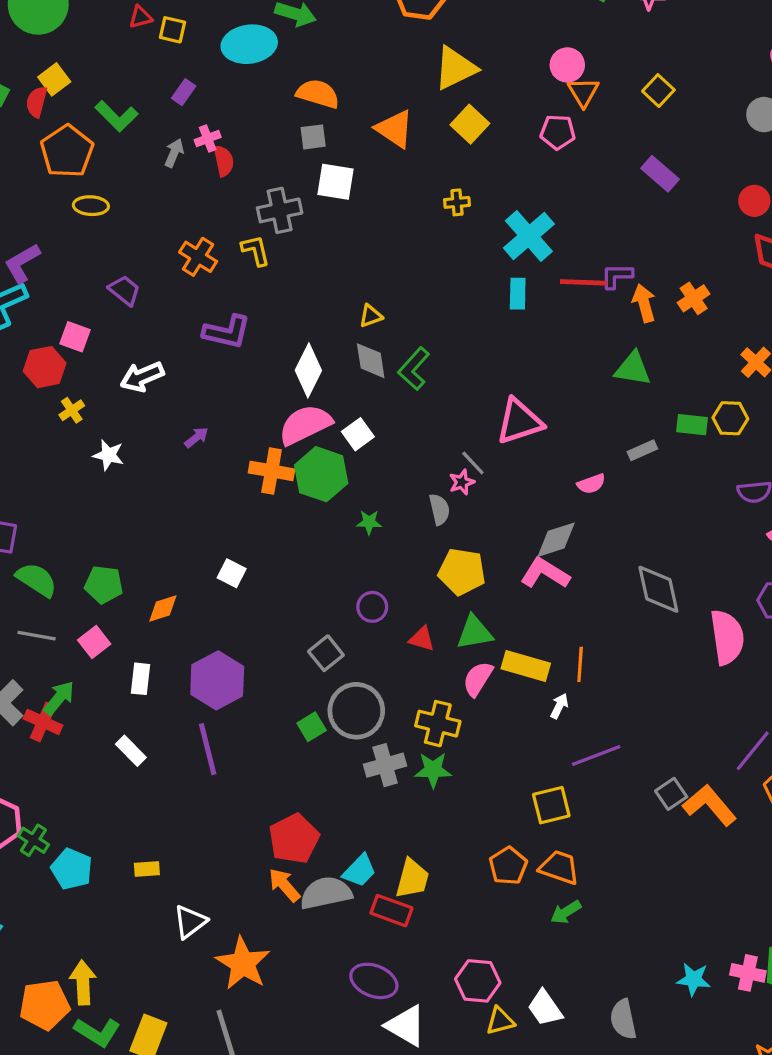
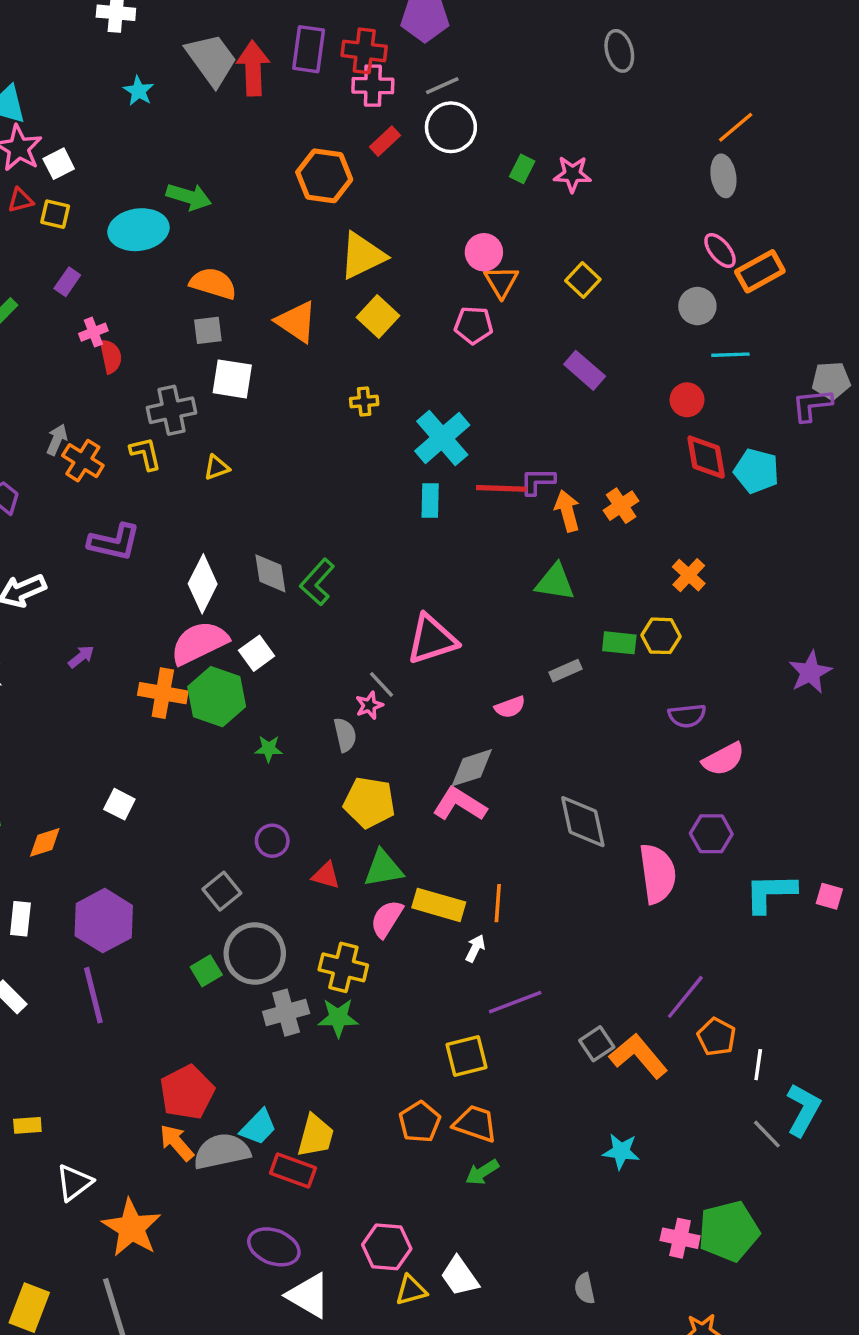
gray arrow: (174, 153) -> (57, 440), moved
yellow triangle: (371, 316) -> (217, 467), moved
cyan star: (694, 979) -> (621, 1151), moved
gray semicircle: (623, 1019) -> (585, 1289), moved, size x0.7

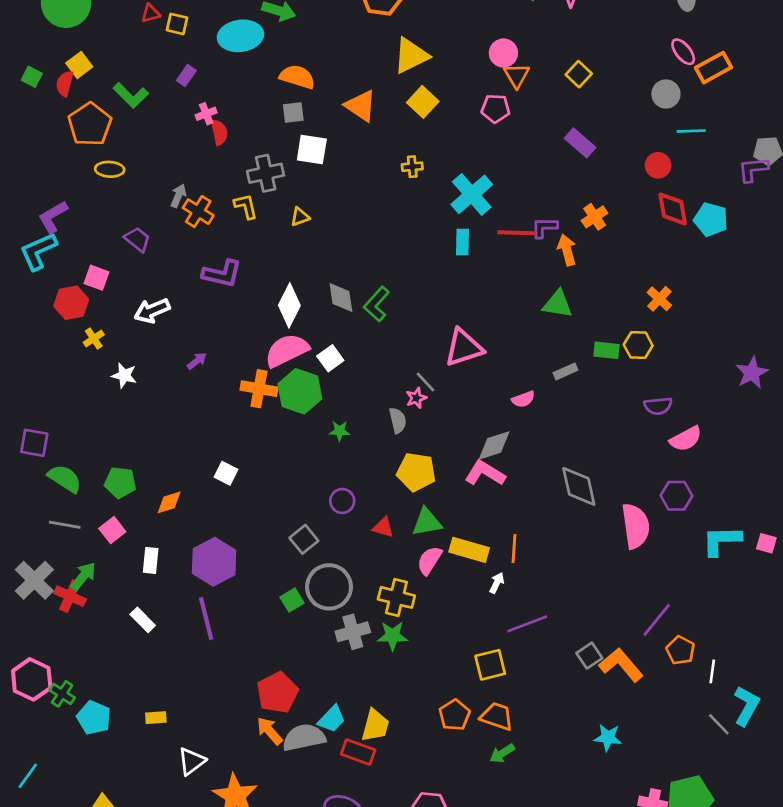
orange cross: (621, 506) -> (595, 217), moved

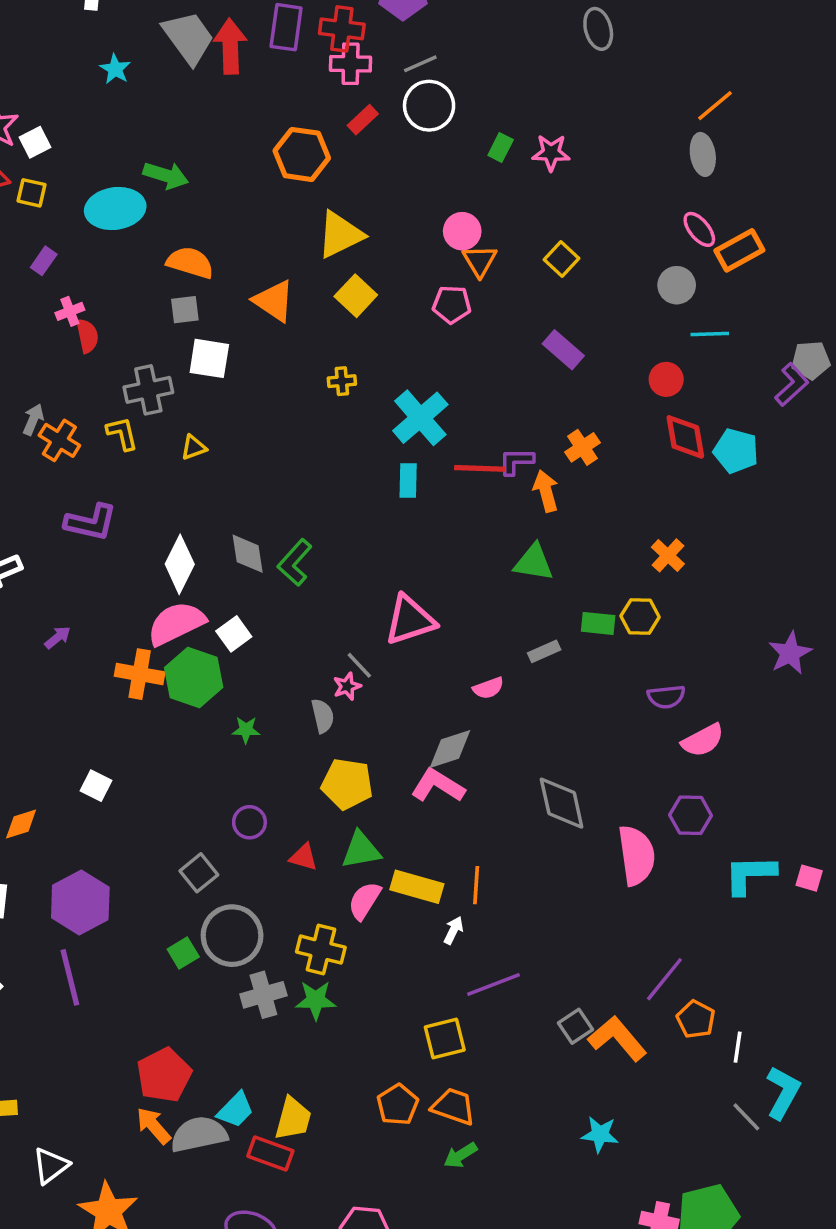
purple L-shape: (753, 169) -> (792, 385), turned 144

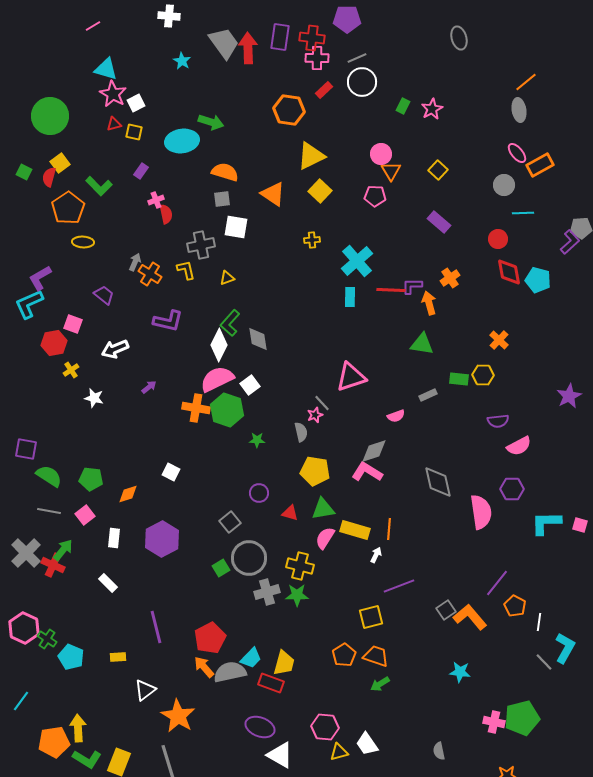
pink star: (551, 153) -> (432, 109), turned -30
green L-shape: (295, 562) -> (230, 323), moved
purple line: (70, 977) -> (156, 627), moved

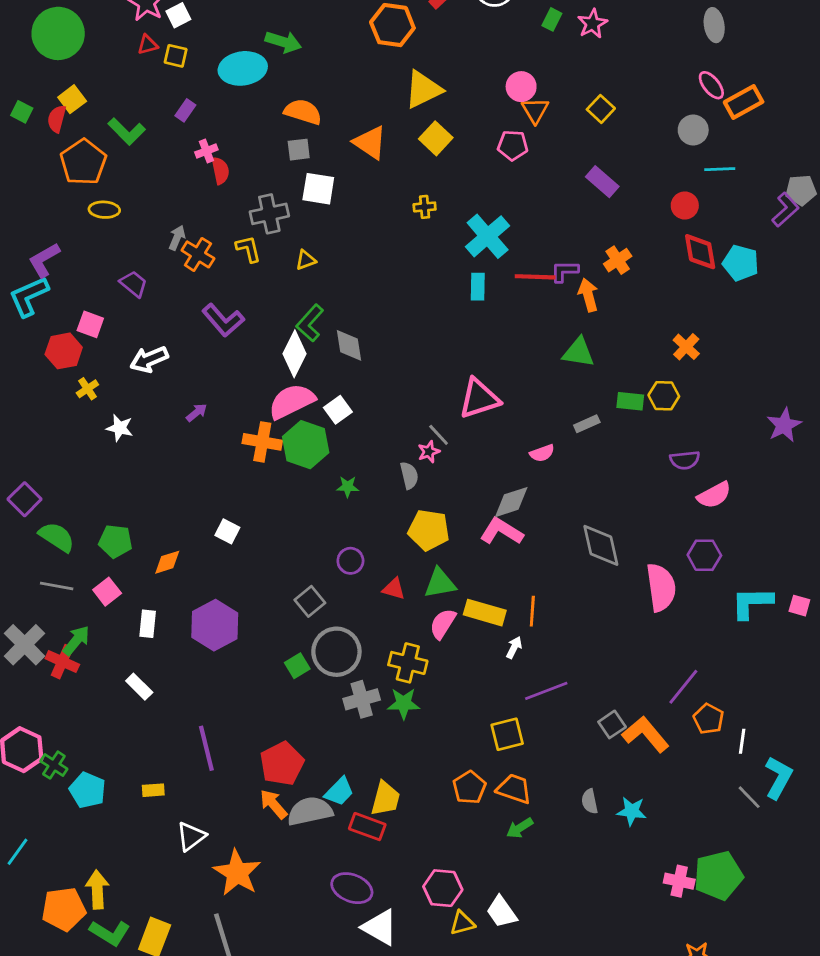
purple L-shape: (168, 321) -> (223, 320), turned 36
purple square: (26, 449) -> (25, 499), turned 35
gray semicircle: (439, 751) -> (590, 801), moved

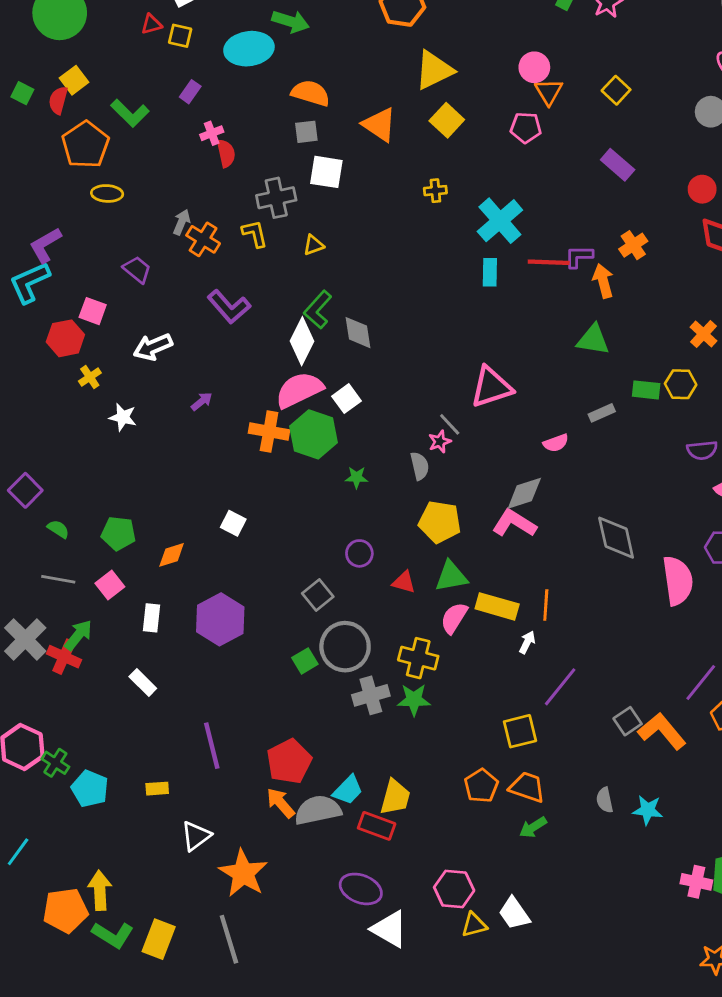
green semicircle: (57, 537) -> (58, 529), size x0.6
purple line: (546, 691) -> (560, 687), turned -30

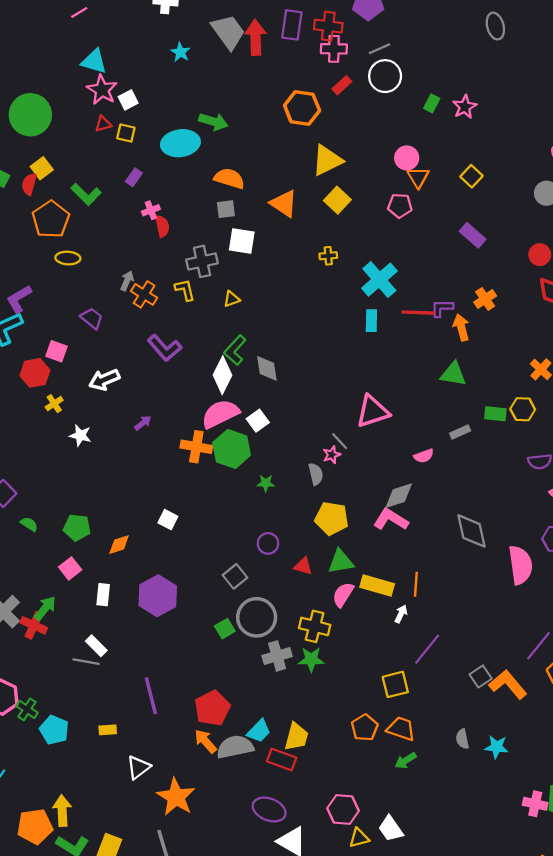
gray line: (58, 579) -> (86, 662), moved

